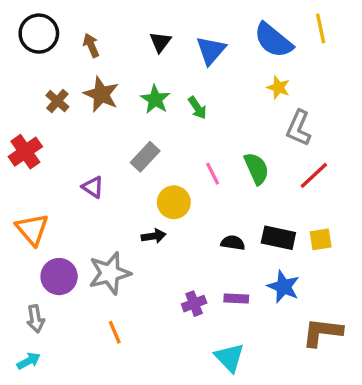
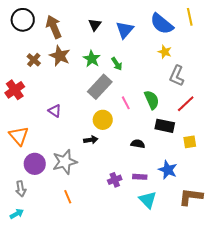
brown arrow: (91, 45) -> (54, 27), size x1.6
gray rectangle: (145, 157) -> (100, 87), moved, size x1.4
black rectangle: (278, 238) -> (165, 126), moved
cyan triangle: (229, 358) -> (148, 200), moved

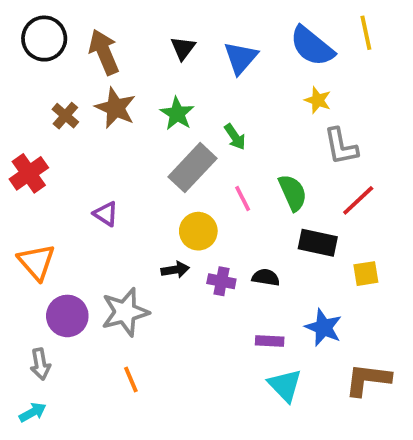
green arrow: (117, 64) -> (235, 137), moved
gray L-shape: (177, 76) -> (341, 146), turned -35
purple cross: (115, 180) -> (221, 281), moved, turned 32

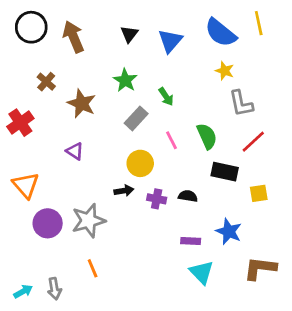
brown star: (115, 108) -> (82, 103), moved
gray rectangle: (193, 168) -> (136, 118), size x0.7
gray arrow: (40, 364) -> (54, 289), moved

